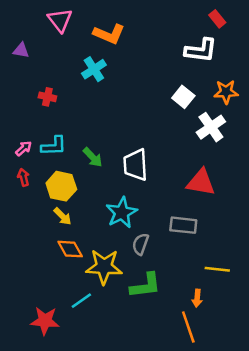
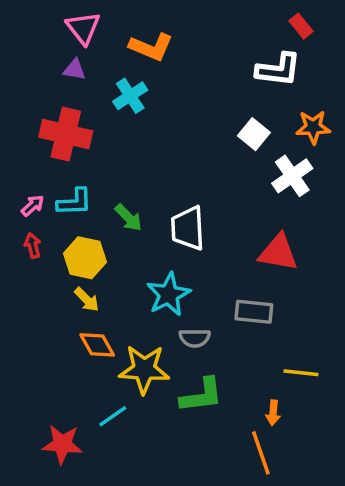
purple triangle: (21, 50) -> (74, 70), moved
red cross: (47, 97) -> (66, 134), size x2.0
gray semicircle: (141, 244) -> (195, 338), turned -110

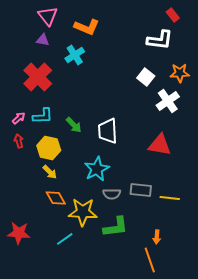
red cross: (66, 134) -> (38, 77), turned 32
gray rectangle: (254, 312) -> (141, 190), moved
yellow line: (301, 373) -> (170, 198), moved
red star: (62, 444) -> (19, 233), moved

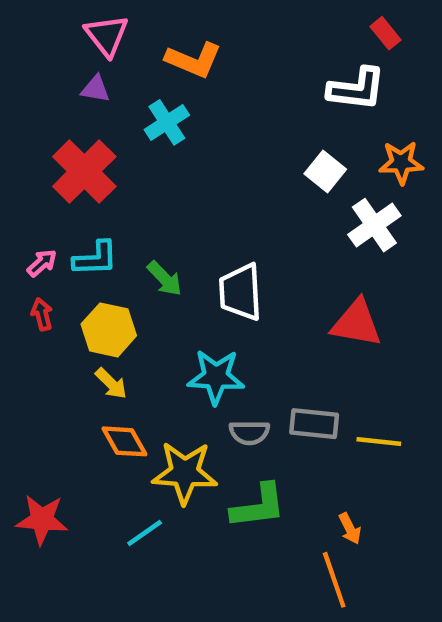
cyan star: (97, 169) -> (216, 377), turned 30
orange arrow: (157, 237) -> (350, 529), turned -32

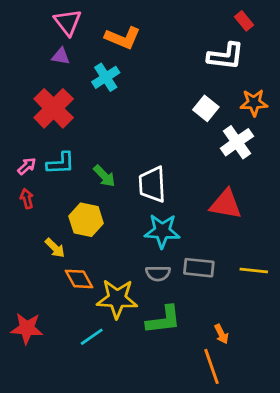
yellow hexagon: (109, 330) -> (86, 220), moved
cyan star: (216, 377) -> (162, 231), moved
yellow arrow: (111, 383) -> (55, 248), moved
yellow line: (379, 441) -> (254, 271), moved

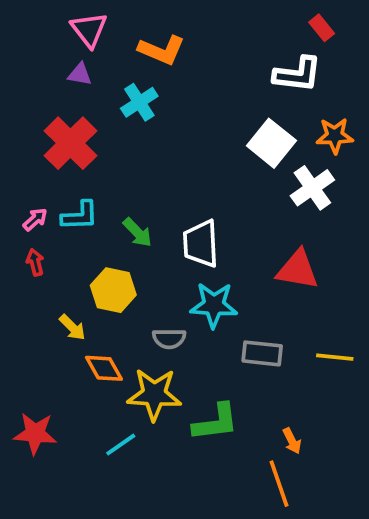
white square: (206, 108) -> (271, 143), size x1.4
gray semicircle: (158, 273) -> (169, 339), moved

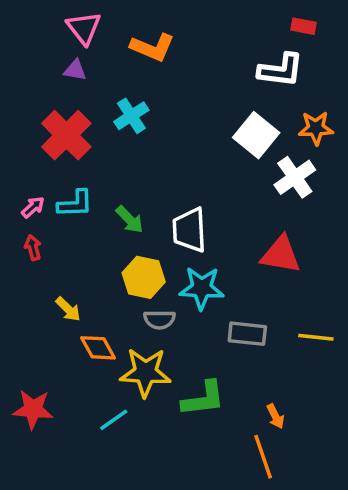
red rectangle: (322, 28) -> (304, 26), turned -40
cyan cross: (139, 102) -> (131, 116), moved
yellow hexagon: (113, 290) -> (144, 277), moved

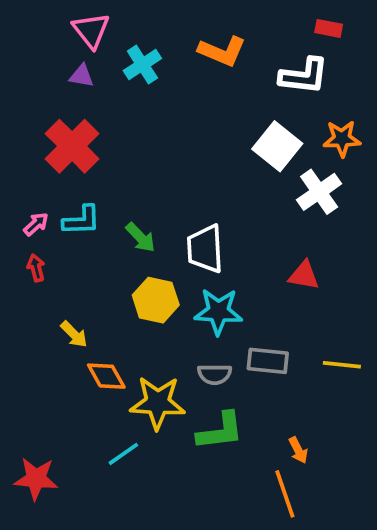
orange L-shape: (152, 47) -> (222, 51), moved
cyan cross: (131, 116) -> (142, 65), moved
red triangle: (281, 255) -> (304, 275), size x0.7
gray semicircle: (159, 320) -> (215, 374), moved
red star: (33, 409) -> (36, 479), moved

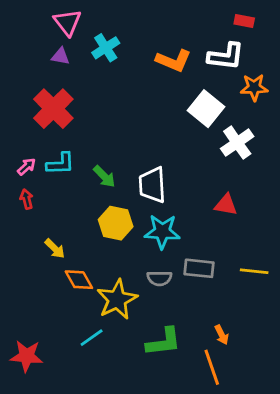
orange L-shape: (222, 51) -> (174, 61), moved
orange star: (342, 139) -> (254, 87), moved
yellow star: (158, 403) -> (117, 299), turned -30
green L-shape: (220, 431) -> (164, 342), moved

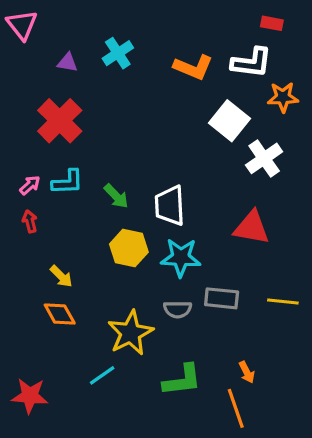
pink triangle: (68, 22) -> (22, 25), moved
red triangle: (226, 205) -> (251, 228), size x1.4
orange diamond: (79, 280) -> (60, 314), moved

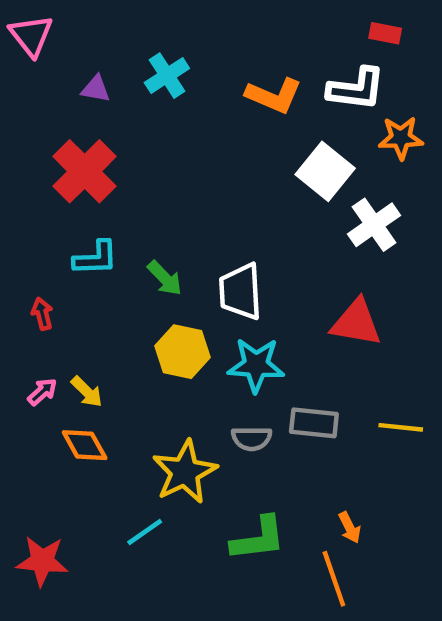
pink arrow: (30, 185) -> (42, 392), moved

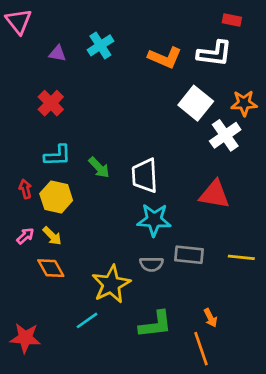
orange star: (401, 138) -> (244, 103), moved
red cross: (85, 171) -> (51, 103), size x0.7
yellow hexagon: (183, 352) -> (56, 197), moved

